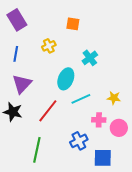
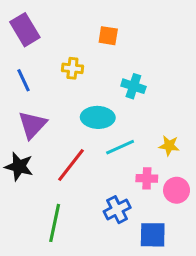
yellow cross: (49, 46) -> (72, 68), turned 32
blue line: (16, 54) -> (23, 80), turned -35
cyan cross: (90, 58) -> (133, 86), turned -35
cyan ellipse: (66, 79) -> (98, 117), turned 70

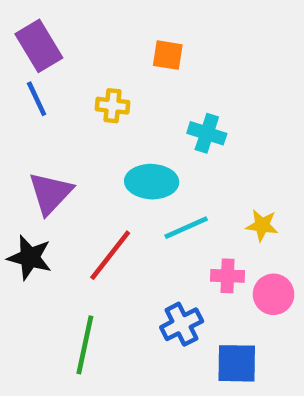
blue line: (23, 80) -> (37, 99), moved

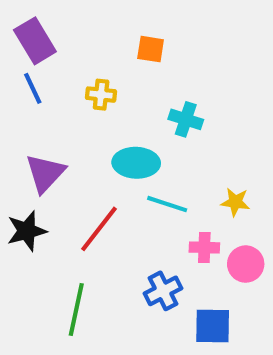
cyan line: (186, 228) -> (167, 204), turned 42
black star: (30, 258) -> (27, 231), turned -30

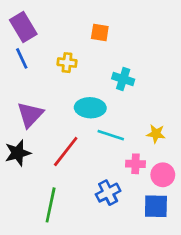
blue square: (213, 326) -> (156, 206), moved

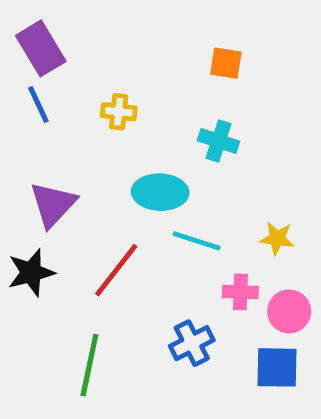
orange square: (100, 32) -> (226, 63), moved

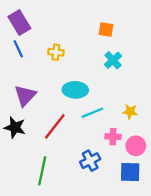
cyan cross: (219, 141) -> (113, 60), moved, turned 30
cyan line: (197, 241) -> (92, 113), turned -40
black star: (31, 273) -> (15, 128), turned 30

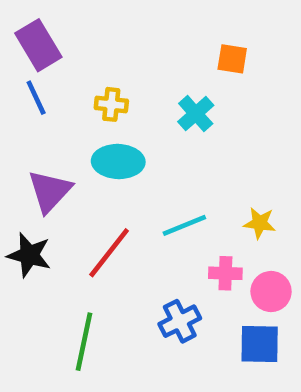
orange square: (106, 29) -> (232, 59), moved
cyan cross: (113, 60) -> (196, 114), moved
cyan ellipse: (75, 90) -> (118, 161), moved

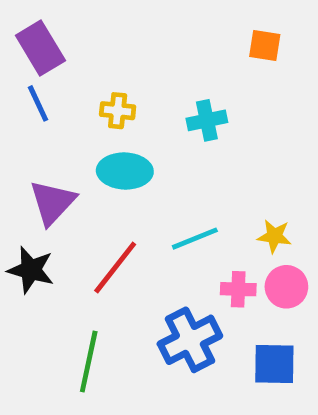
orange square: (232, 59) -> (265, 46), moved
cyan cross: (196, 114) -> (207, 120), turned 30
pink circle: (271, 292) -> (286, 287), moved
blue cross: (180, 321) -> (190, 340), size x1.4

